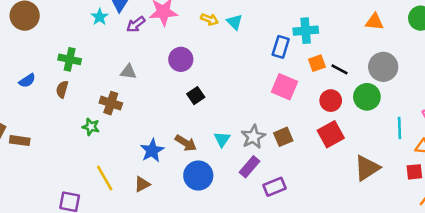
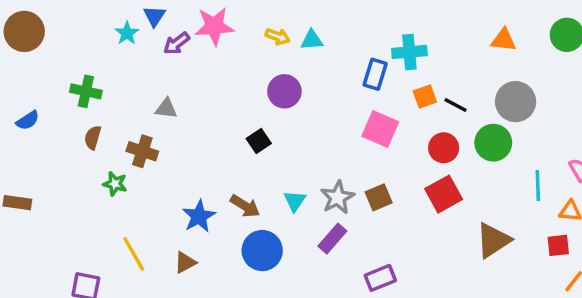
cyan triangle: (235, 22) -> (312, 40), turned -49
purple circle: (181, 59) -> (284, 91), moved
brown semicircle: (62, 89) -> (93, 138), moved
purple rectangle: (274, 187) -> (380, 278), moved

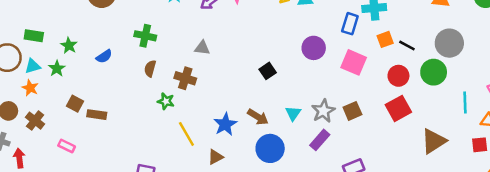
purple circle: (284, 91) -> (314, 48), moved
yellow line: (134, 254) -> (186, 134), moved

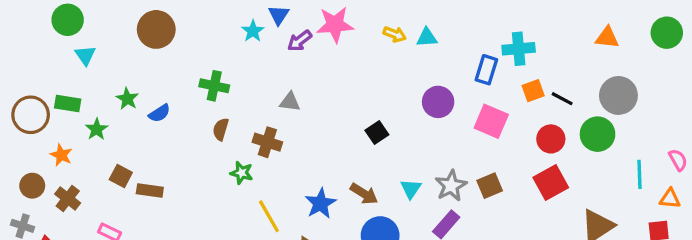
green rectangle: (34, 36) -> (68, 104), moved
green star: (69, 45) -> (127, 99), moved
cyan triangle: (33, 66) -> (85, 55), moved, turned -49

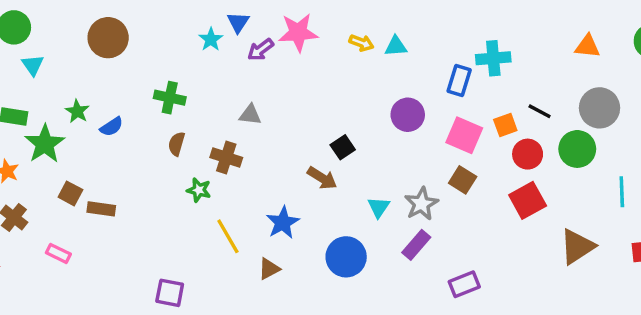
orange square: (533, 91) -> (505, 125), moved
green star: (97, 129) -> (45, 144), size x1.6
brown square: (490, 186) -> (463, 180), moved, turned -35
brown arrow: (364, 194) -> (322, 178), moved

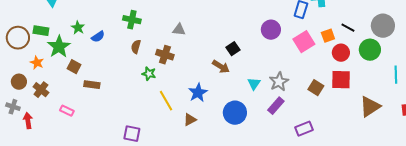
pink square: (464, 135) -> (304, 42), turned 35
brown square: (463, 180) -> (316, 88), moved
brown square: (70, 193) -> (74, 67), moved
red square: (528, 200) -> (341, 80), turned 30

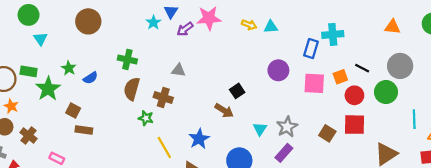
pink square: (304, 42) -> (314, 83), turned 35
brown semicircle: (136, 47) -> (132, 89), size x1.5
orange star: (37, 63) -> (11, 106), moved
brown square: (74, 67) -> (73, 110), moved

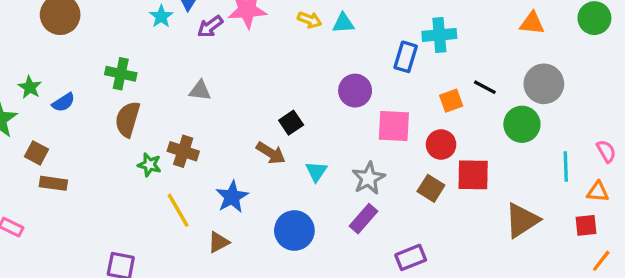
pink square: (314, 83) -> (394, 126), moved
red circle: (354, 95) -> (441, 145), moved
brown cross: (163, 97) -> (183, 151), moved
cyan triangle: (260, 129) -> (316, 171), moved

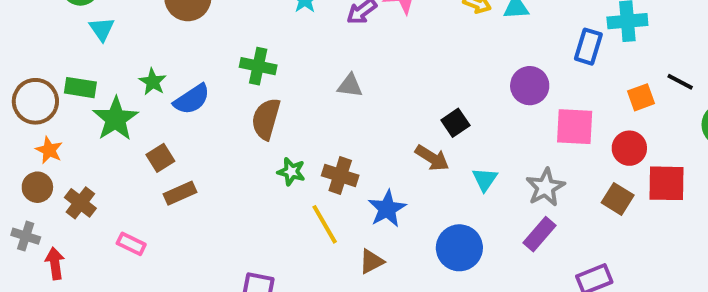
blue semicircle: (63, 102) -> (192, 99), size x1.4
brown cross: (183, 151) -> (340, 176), moved
brown square: (37, 153) -> (160, 158), turned 30
brown rectangle: (53, 183) -> (180, 193), turned -32

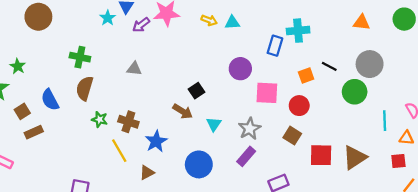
blue semicircle: (192, 99) -> (50, 100), moved, turned 95
red square: (666, 183) -> (321, 155), moved

